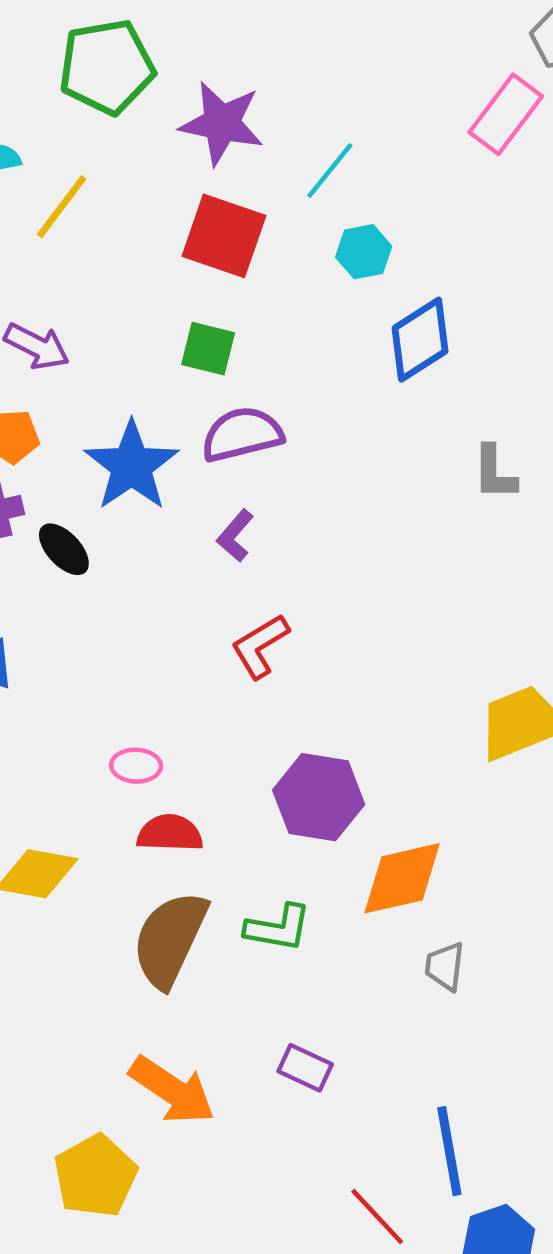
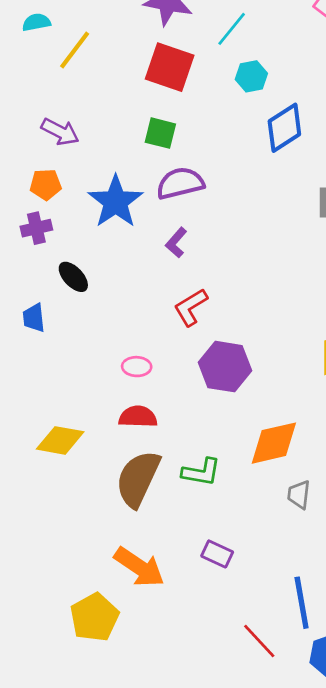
black ellipse: (64, 549) -> (73, 277), moved
pink ellipse: (136, 766) -> (137, 367), moved
purple hexagon: (319, 797) -> (225, 367), moved

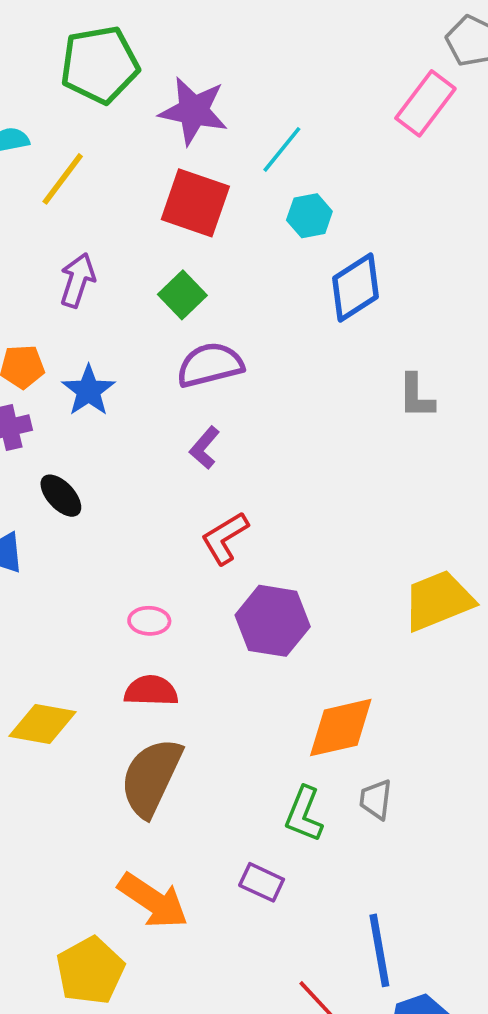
purple arrow: (60, 132) -> (77, 280), moved, turned -99
green square: (160, 133) -> (182, 295), turned 32
blue star: (116, 202) -> (89, 391), moved, size x0.7
green L-shape: (201, 472) -> (304, 814), moved, turned 102

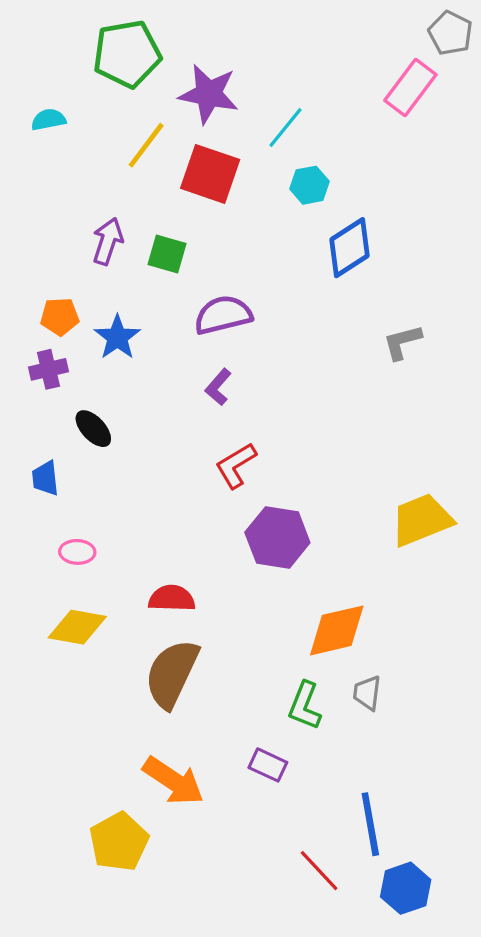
yellow line: (63, 179) -> (146, 145), moved
green square: (182, 295) -> (167, 254), moved, turned -30
gray L-shape: (416, 396) -> (402, 342), turned 75
pink ellipse: (149, 621) -> (77, 552), moved

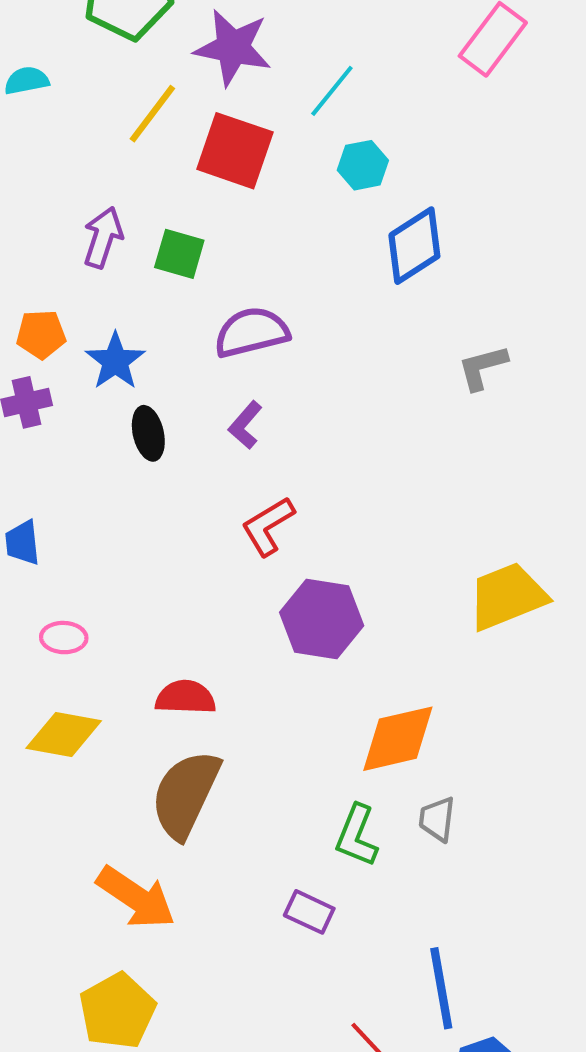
black ellipse: (93, 429) -> (148, 433), moved, turned 30
orange arrow: (173, 781) -> (136, 897), moved

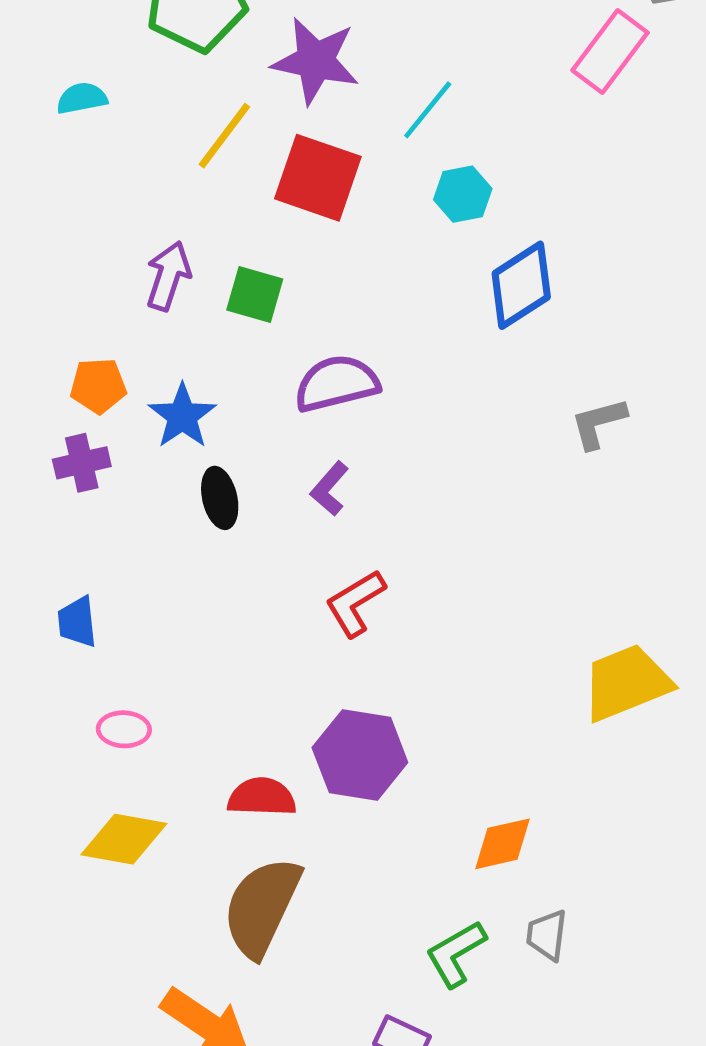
purple hexagon: (322, 619) -> (360, 755), moved
orange diamond: (398, 739) -> (503, 844), size x0.7
green L-shape: (357, 836) -> (456, 954), turned 38

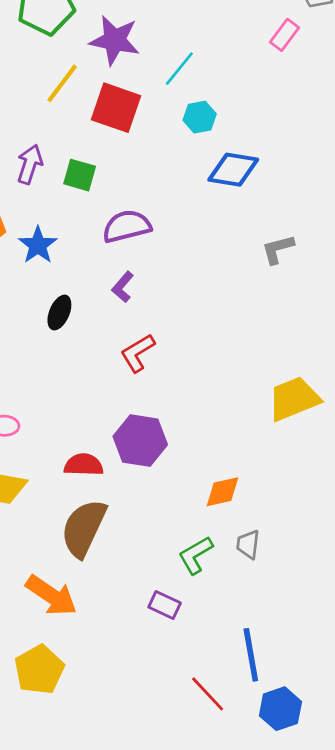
pink rectangle: (610, 51) -> (284, 35), size x0.7
blue diamond: (521, 285) -> (233, 170), turned 42
black ellipse: (220, 498) -> (59, 313), moved, turned 36

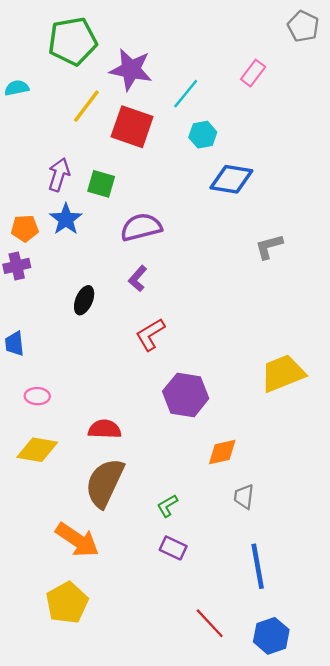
pink rectangle: (284, 35) -> (253, 73), moved
blue star: (38, 245) -> (66, 219), moved
purple hexagon: (140, 441) -> (186, 395), moved
green L-shape: (196, 555) -> (167, 506), moved, size x0.7
blue line: (251, 655) -> (258, 566), moved

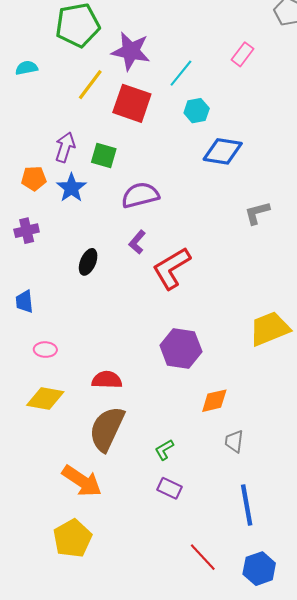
orange pentagon: (25, 228) -> (34, 178), moved
red L-shape: (150, 334) -> (172, 268), moved, size x1.4

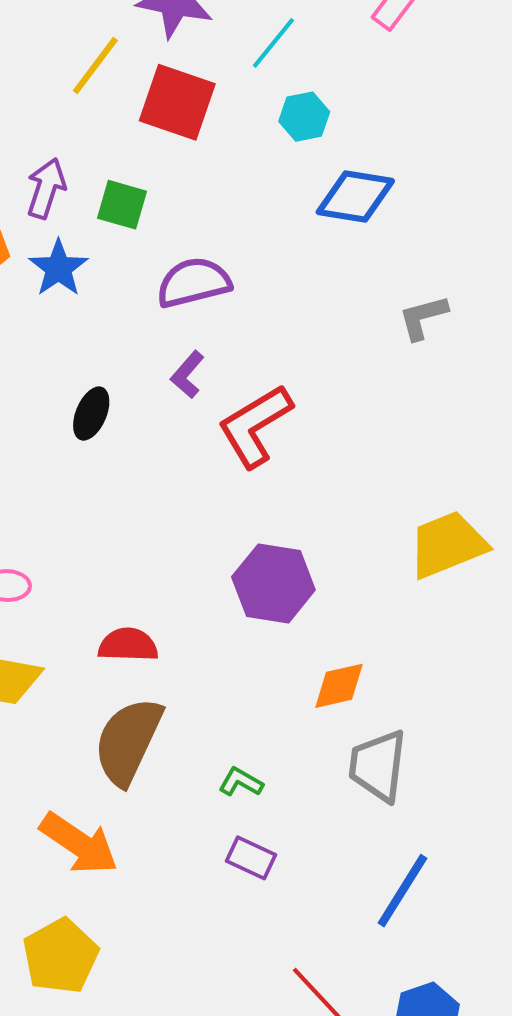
gray trapezoid: (234, 441) -> (378, 766), size x1.6
green L-shape: (164, 450) -> (241, 782), turned 60
blue line: (247, 505) -> (402, 891), turned 42

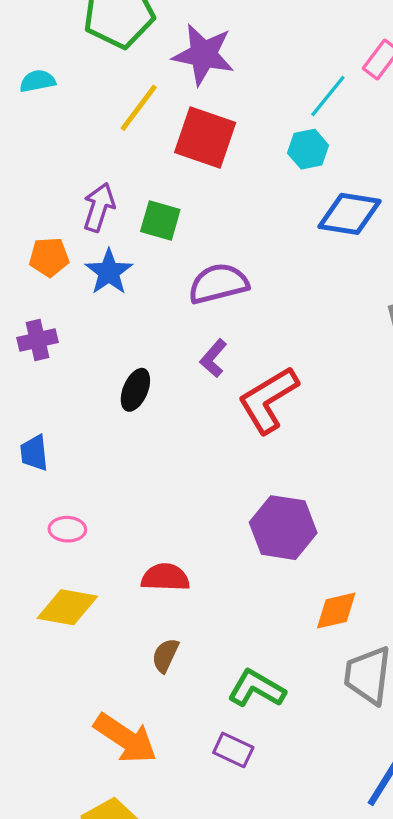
cyan line: (273, 43) -> (328, 96), moved
brown semicircle: (128, 741) -> (165, 655), size x0.5
green L-shape: (241, 782) -> (257, 689), size x1.6
purple rectangle: (251, 858) -> (233, 750), moved

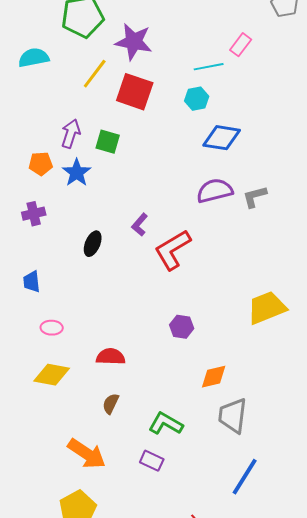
cyan semicircle: (38, 81) -> (34, 58), size x1.4
cyan line: (328, 96) -> (209, 67), turned 40
purple semicircle: (218, 284) -> (215, 191), moved
purple hexagon: (283, 528) -> (182, 327), size x0.6

